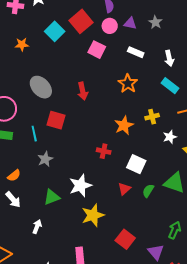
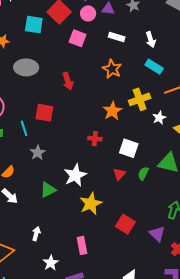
cyan square: (55, 31) -> (34, 25), turned -30
gray ellipse: (41, 87) -> (26, 67), moved, turned -40
yellow cross: (152, 117) -> (140, 99), size x1.5
white arrow: (37, 227) -> (36, 234), moved

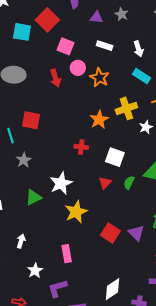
pink circle: (88, 13) -> (78, 68), moved
red arrow: (68, 81) -> (55, 78), moved
purple triangle: (157, 234) -> (136, 233), moved

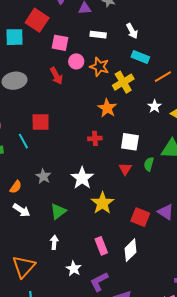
yellow cross: (126, 108) -> (123, 82), moved
gray star: (24, 160) -> (43, 176), moved
green triangle: (33, 197) -> (58, 211), moved
white diamond: (112, 289) -> (130, 250), moved

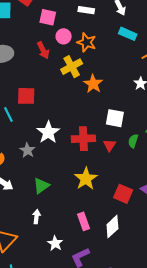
yellow cross: (123, 82) -> (72, 67), moved
red cross: (95, 138) -> (83, 139), moved, size x1.6
white star: (82, 178) -> (48, 132), moved

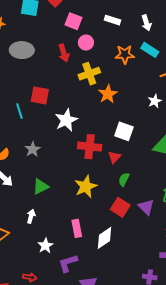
orange star: (87, 42) -> (125, 54), moved, turned -30
white star: (48, 132) -> (66, 120), moved
green semicircle: (133, 141) -> (124, 179), moved

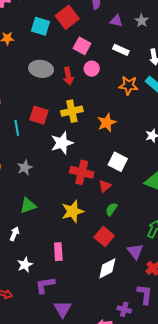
gray ellipse: (22, 50) -> (41, 69), moved
yellow cross: (89, 74) -> (72, 111), moved
purple triangle: (146, 207) -> (135, 251), moved
white diamond: (105, 238) -> (107, 268), moved

